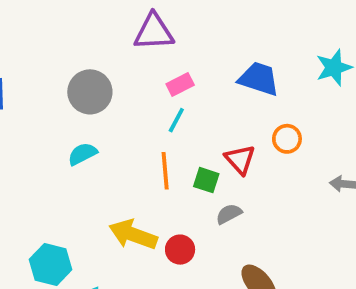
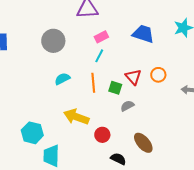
orange circle: (287, 139) -> (158, 75), moved
cyan semicircle: (82, 154) -> (62, 79), moved
red circle: (180, 250) -> (102, 135), moved

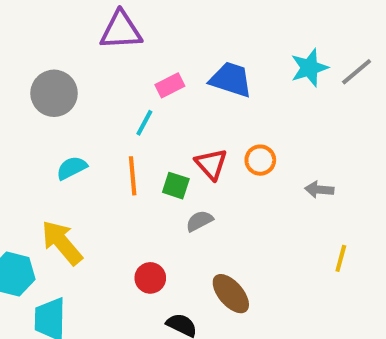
pink rectangle: (101, 37) -> (170, 85), moved
yellow arrow: (76, 117) -> (62, 243), moved, turned 30

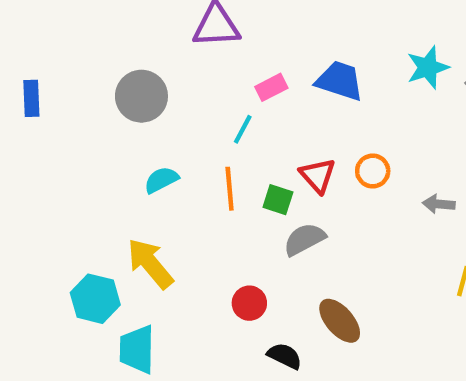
gray semicircle: (199, 221) -> (304, 239), size x1.4

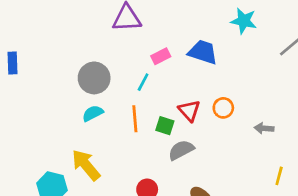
cyan star: (428, 68) -> (244, 21), moved, turned 30
gray circle: (141, 96) -> (94, 78), moved

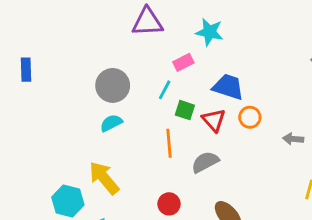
cyan star: (244, 21) -> (209, 32), moved
blue trapezoid: (203, 52) -> (228, 87), moved
orange line: (135, 119) -> (169, 143), moved
green square: (165, 126) -> (185, 110), moved

